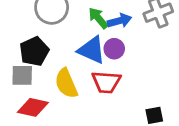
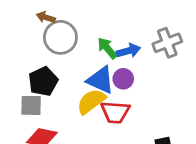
yellow semicircle: (66, 83) -> (91, 101), moved, turned 76

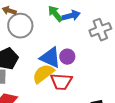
green arrow: (107, 48) -> (55, 14), moved
blue arrow: (129, 51) -> (71, 16), moved

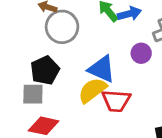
purple circle: (67, 57) -> (141, 53), moved

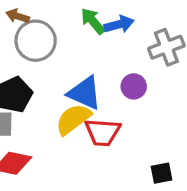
purple circle: (141, 53) -> (134, 86), moved

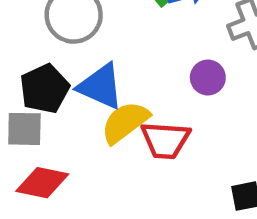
blue triangle: (85, 93) -> (100, 86), moved

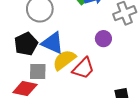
gray square: (24, 129) -> (38, 72), moved
red trapezoid: (165, 140) -> (83, 68), turned -50

